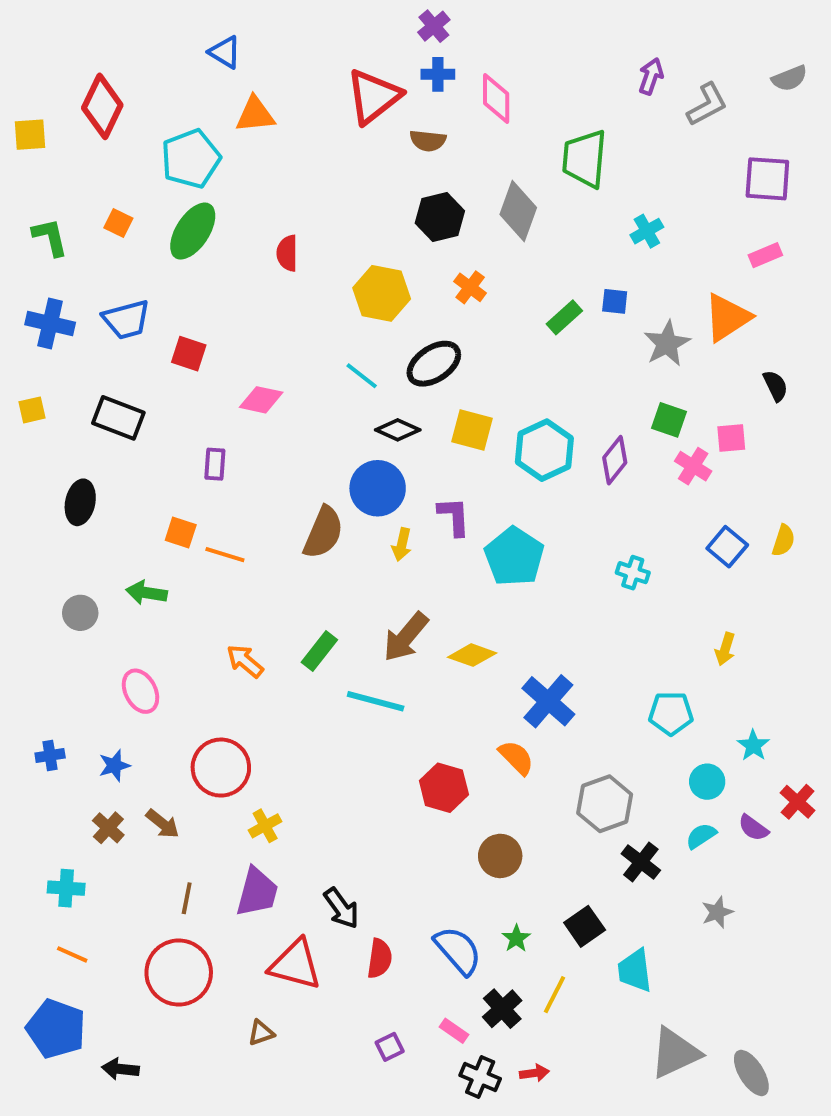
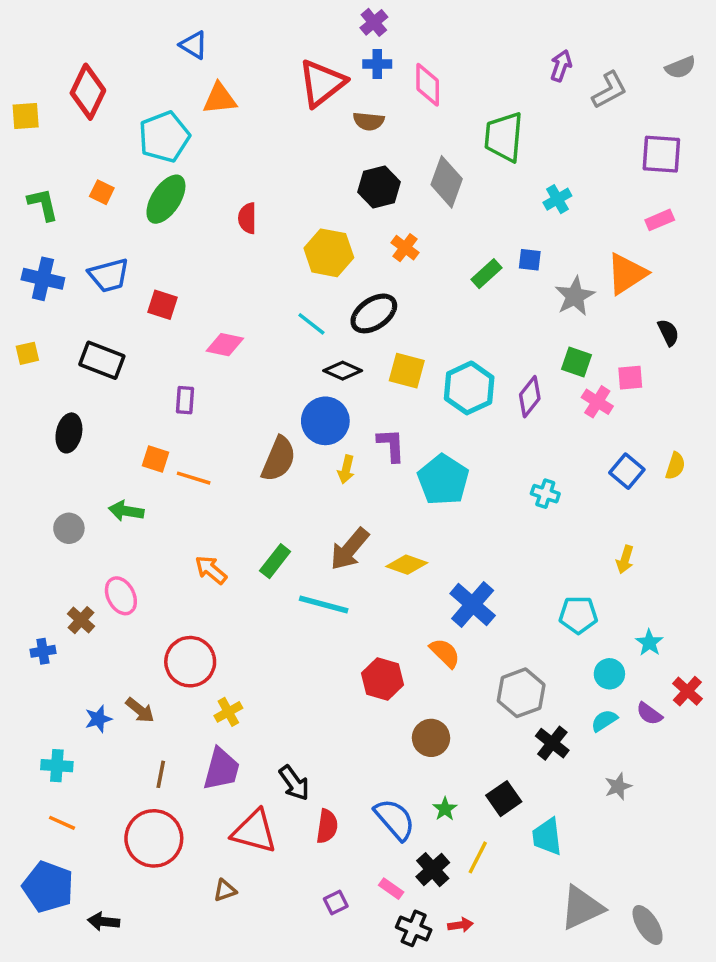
blue star: (114, 766) -> (98, 719), moved
brown cross: (108, 828) -> (81, 620), moved

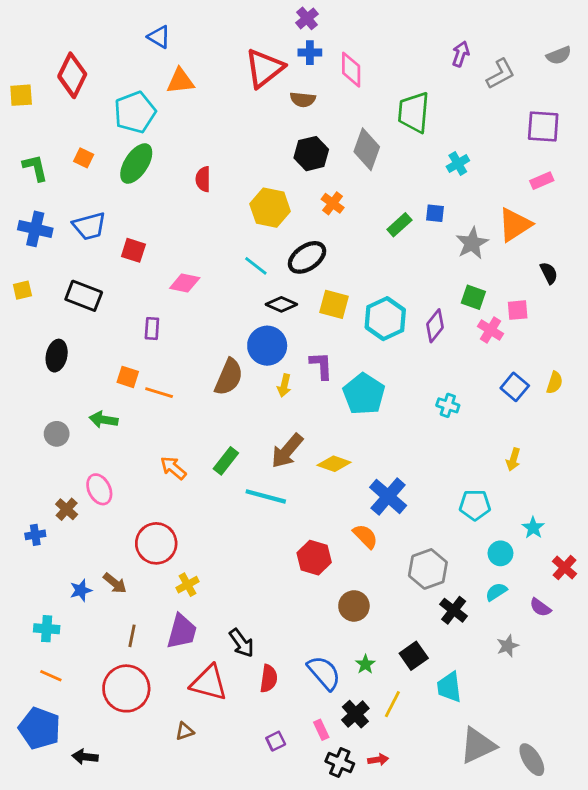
purple semicircle: (649, 714) -> (540, 607), moved
pink rectangle: (391, 889) -> (321, 730), turned 30

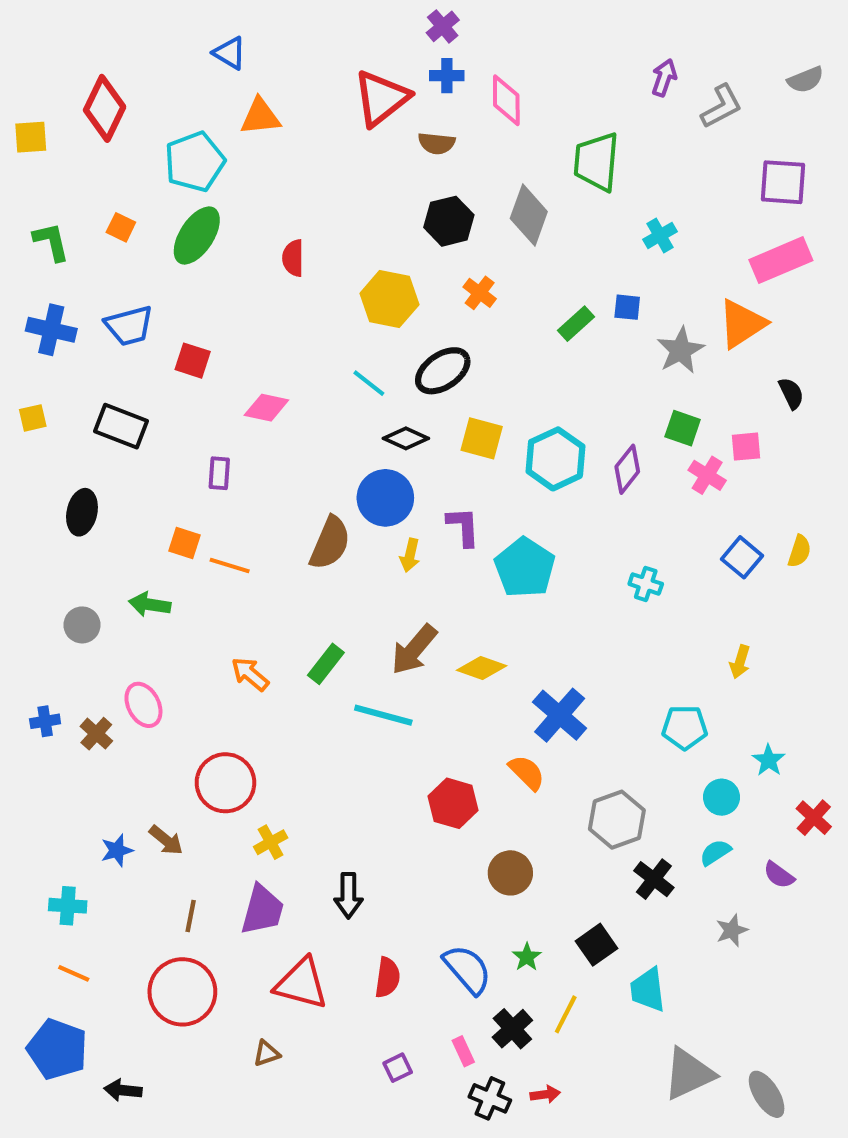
pink rectangle: (542, 181) -> (781, 260), size x1.8
blue cross: (35, 535) -> (45, 721), moved
black arrow: (242, 643) -> (348, 895), moved, turned 36

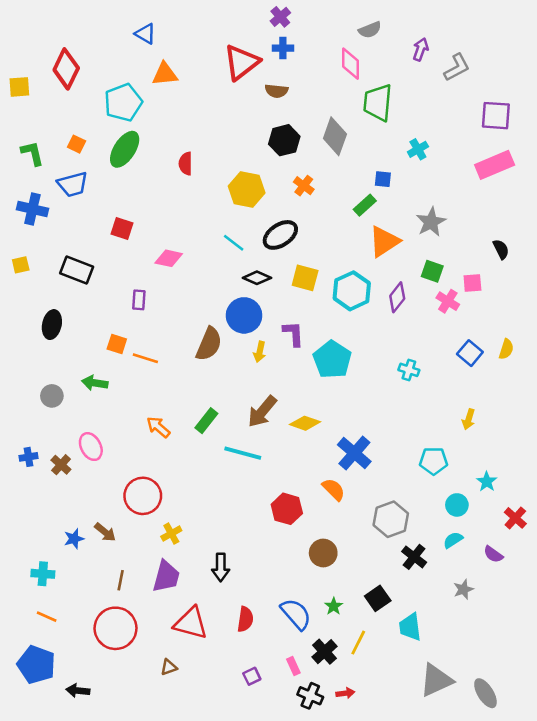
gray semicircle: (806, 80) -> (370, 30), moved
pink diamond: (506, 100) -> (350, 64), moved
blue square: (627, 307) -> (383, 179), moved
orange triangle: (742, 324) -> (384, 241), moved
blue trapezoid: (129, 326) -> (73, 184), moved

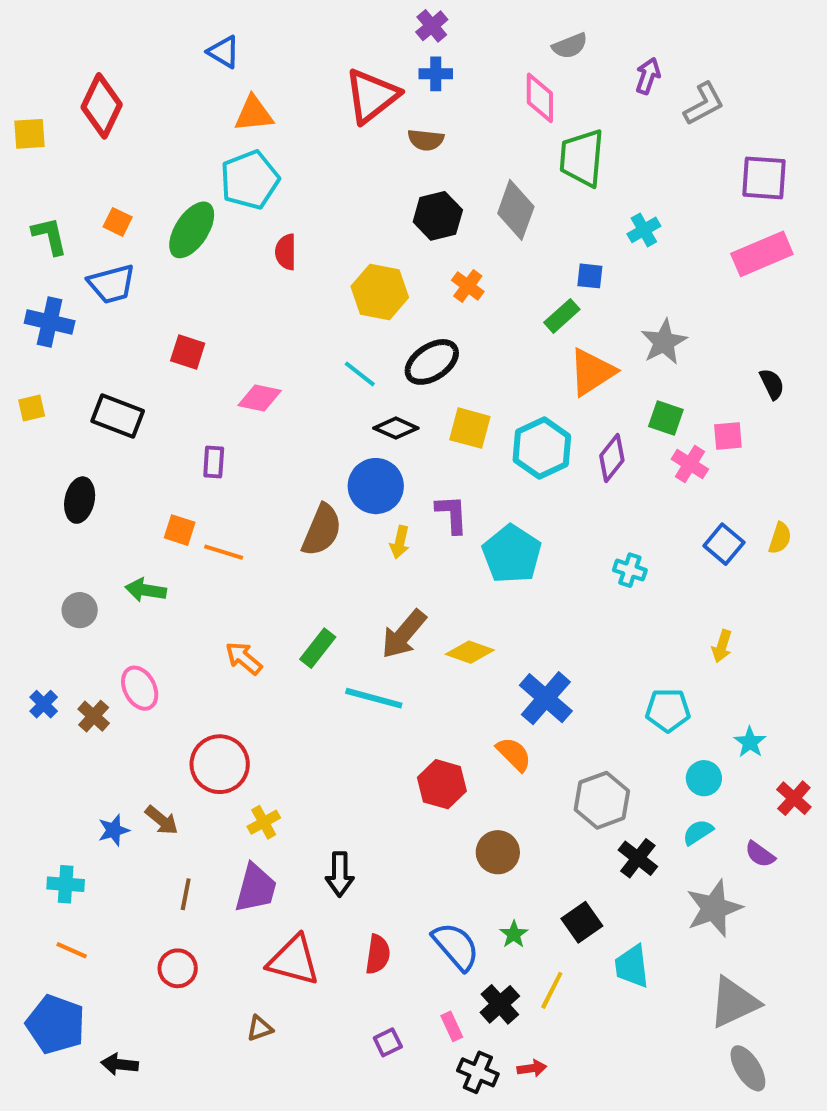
cyan pentagon: (123, 103) -> (250, 180), moved
blue cross: (29, 457) -> (44, 704), turned -36
gray star: (463, 589) -> (714, 908), size x1.8
red circle: (116, 628) -> (178, 968), size x0.6
gray triangle: (436, 680) -> (734, 1002), moved

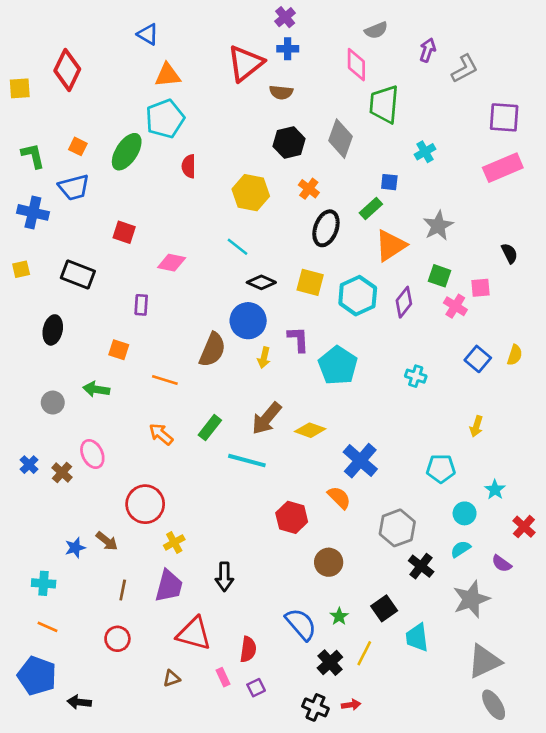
black ellipse: (432, 362) -> (326, 228), moved, turned -36
orange line: (224, 552) -> (165, 380), moved
red semicircle: (378, 954) -> (248, 649), moved
pink rectangle: (452, 1026) -> (223, 677), moved

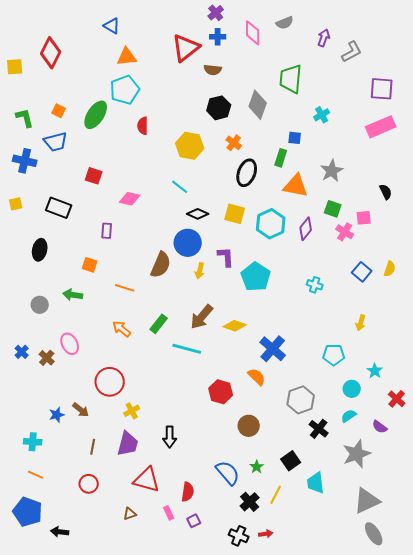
pink diamond: (356, 65) -> (253, 33), moved
green rectangle: (371, 208) -> (281, 158), turned -30
orange triangle: (391, 245) -> (296, 186), turned 44

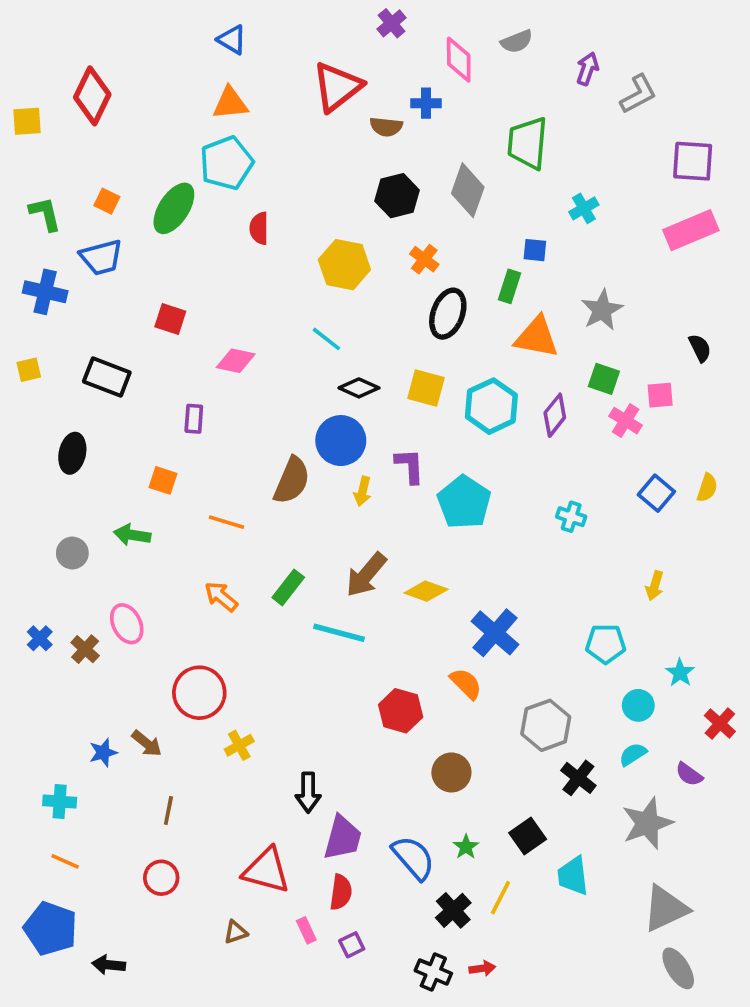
blue triangle: (112, 26) -> (232, 40), moved
blue cross: (218, 37) -> (426, 103), moved
purple trapezoid: (128, 444) -> (343, 838), moved

